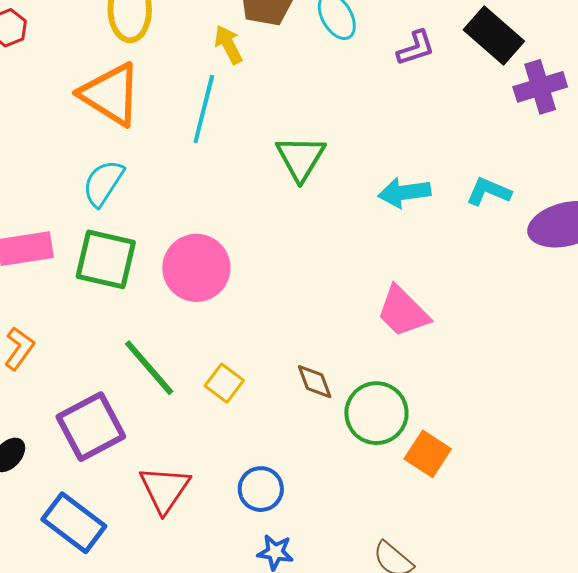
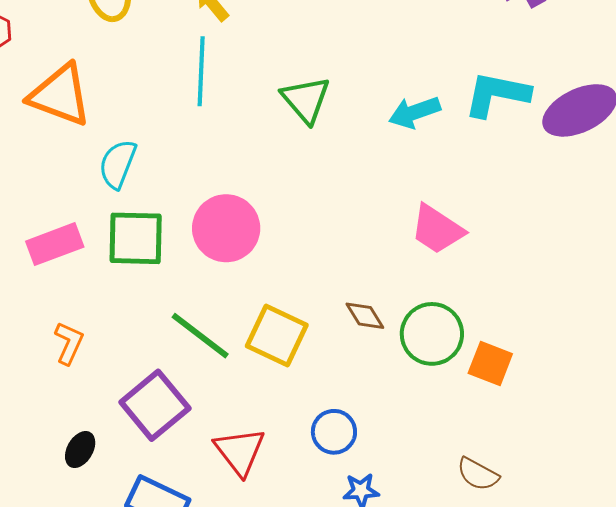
orange triangle: (111, 94) -> (60, 95), moved
cyan L-shape: (489, 192) -> (497, 94), size x1.5
yellow square: (224, 383) -> (277, 336), size x1.6

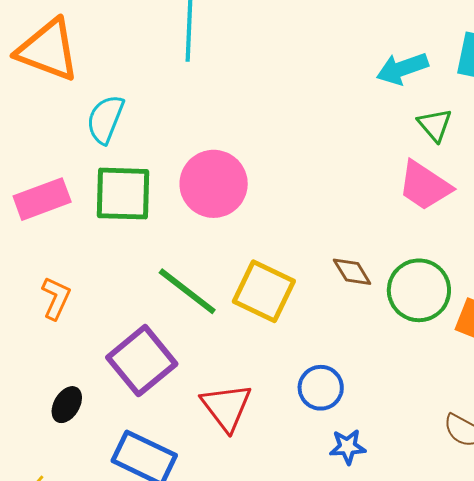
green triangle: (306, 100) -> (435, 125), moved, size x0.7

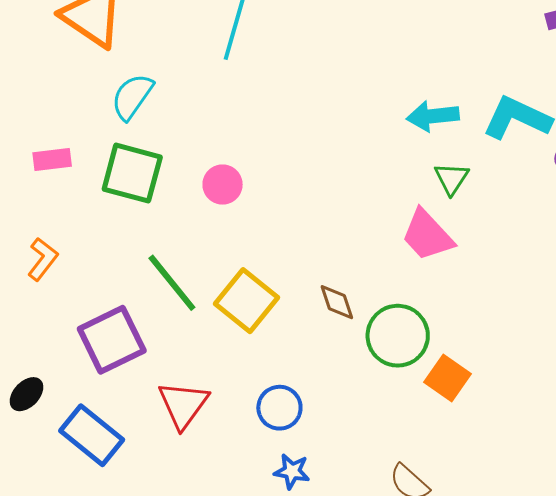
pink circle: (214, 184) -> (223, 185), size x0.6
pink rectangle: (42, 199) -> (52, 160), size x0.7
black ellipse: (67, 405) -> (27, 394), moved

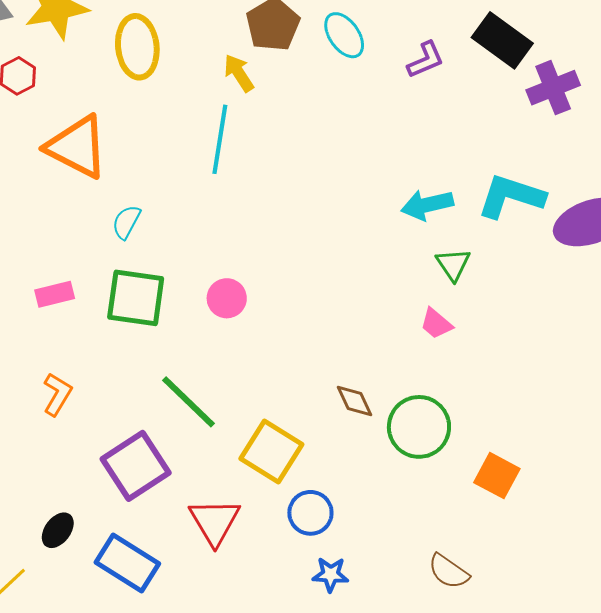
cyan semicircle: (132, 97) -> (126, 222), size x0.7
pink trapezoid: (427, 235) -> (436, 324), size x0.6
yellow square: (246, 301) -> (271, 452), moved
orange square: (448, 378) -> (497, 476), moved

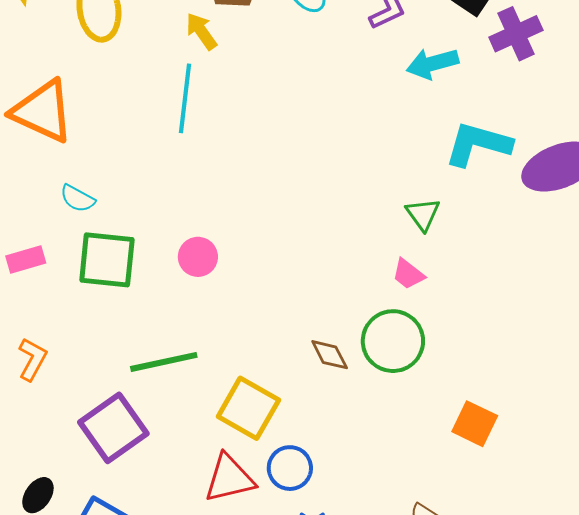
cyan arrow: (427, 205) -> (432, 63), moved
cyan semicircle: (126, 222) -> (77, 198), moved, turned -87
green line: (189, 402) -> (164, 362), turned -54
green circle: (419, 427) -> (393, 341), moved
red triangle: (215, 522) -> (229, 478), moved, turned 50

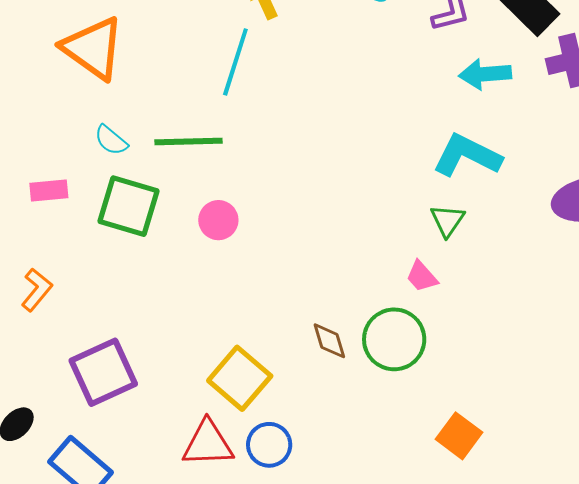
cyan L-shape: (478, 144) -> (467, 155), moved
green line: (164, 362) -> (189, 141), moved

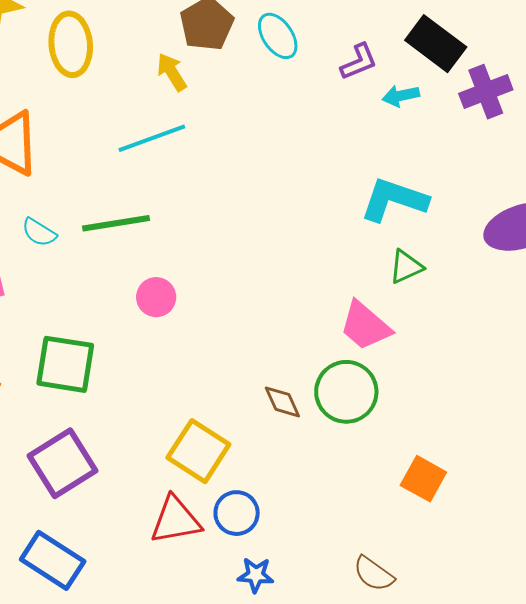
cyan line: (235, 62) -> (152, 138), turned 60
cyan arrow: (485, 74) -> (401, 96), moved, size x0.7
green square: (128, 206) -> (65, 364), moved
green triangle: (447, 220) -> (406, 267), moved, turned 39
pink trapezoid: (422, 277) -> (365, 326), size x1.6

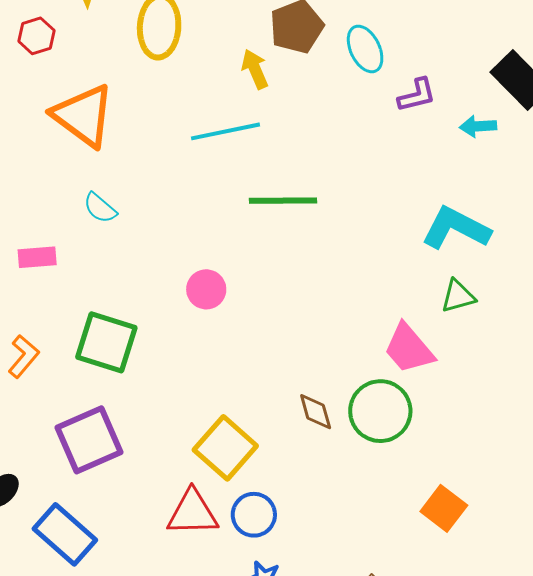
purple L-shape: (359, 62) -> (417, 95), moved
green line: (116, 223) -> (283, 201), moved

